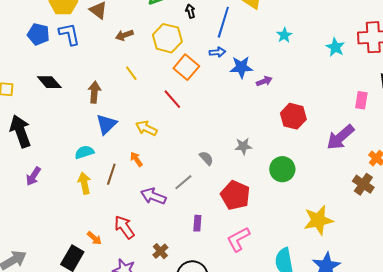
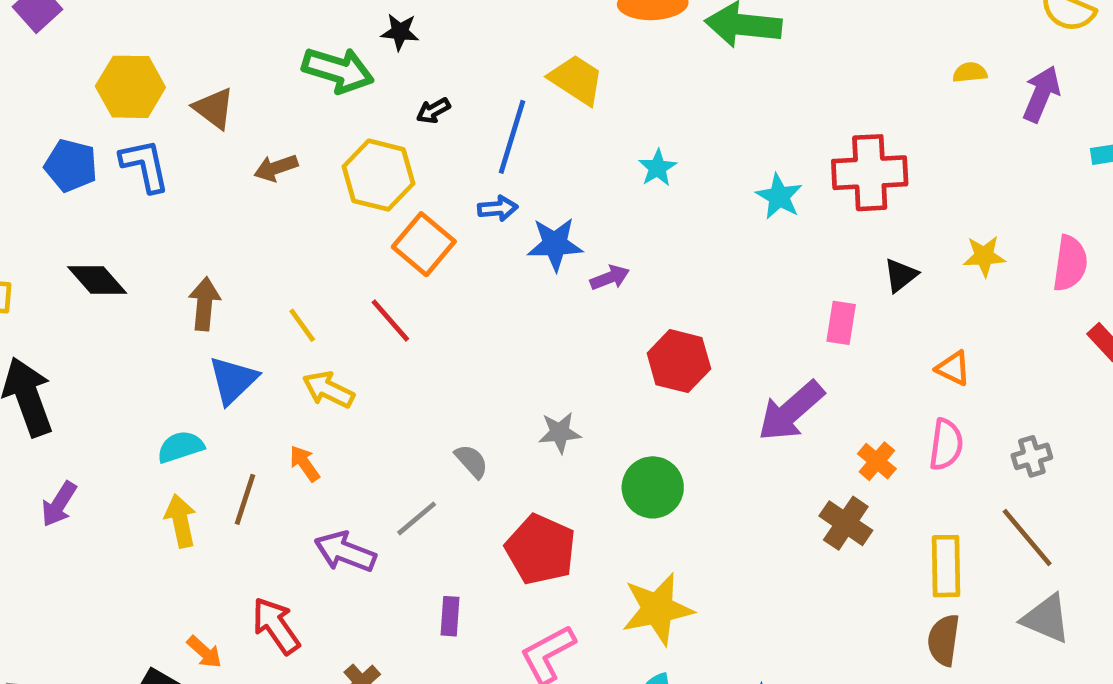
black arrow: (190, 11) -> (433, 111), turned -104
yellow line: (131, 73) -> (302, 325), moved
yellow star: (318, 220) -> (657, 609), moved

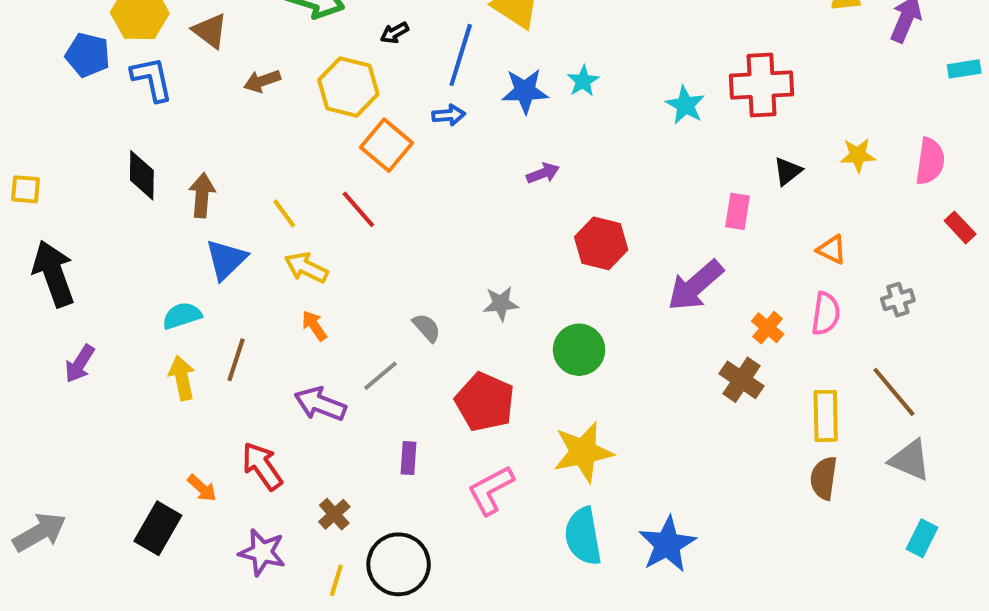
blue pentagon: (71, 165) -> (88, 55), moved
blue star: (555, 244) -> (525, 91), moved
black diamond: (97, 280) -> (142, 175), moved, turned 42
gray cross: (1032, 456) -> (898, 300), moved
orange arrow: (305, 464) -> (314, 326), moved

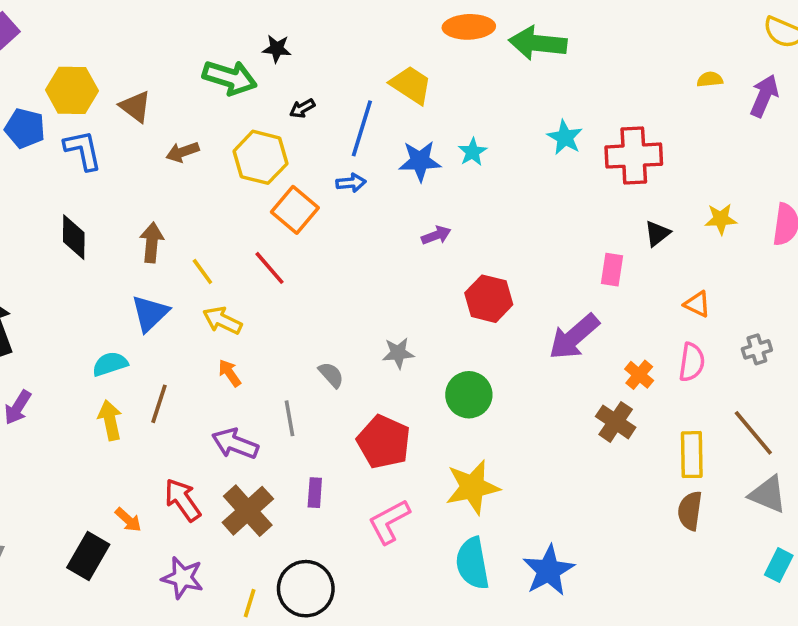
cyan star: (685, 105) -> (565, 137), moved
brown arrow: (202, 195) -> (152, 243), moved
gray line: (380, 376) -> (289, 418), turned -60
brown cross: (334, 514) -> (248, 511), moved, size x1.8

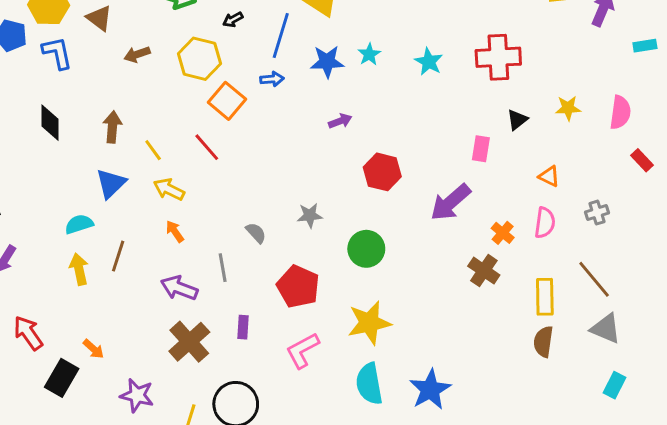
cyan star: (565, 137) -> (429, 62), moved
red arrow: (183, 500) -> (28, 333), moved

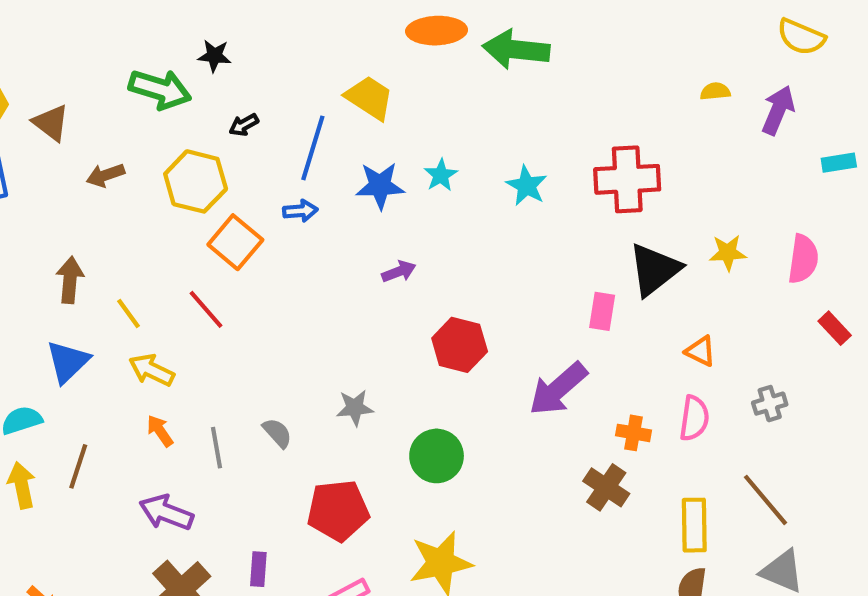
black triangle: (517, 120) -> (654, 269), size x1.8
orange cross: (503, 233) -> (633, 433), turned -30
gray line: (223, 268) -> (217, 448), moved
red pentagon: (298, 287) -> (338, 510), turned -30

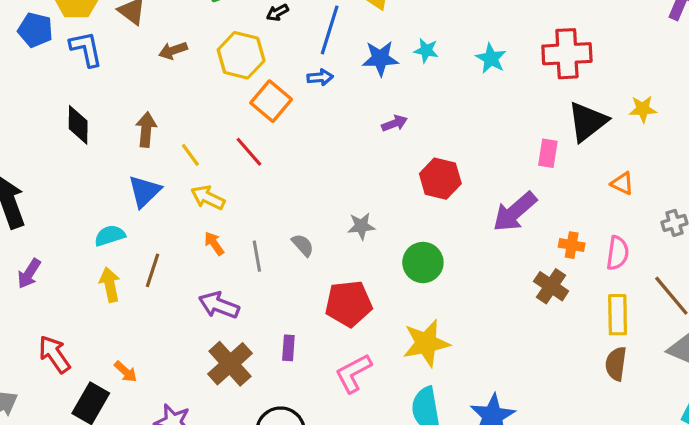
cyan star: (441, 175) -> (426, 50), turned -30
pink semicircle: (694, 418) -> (618, 253), moved

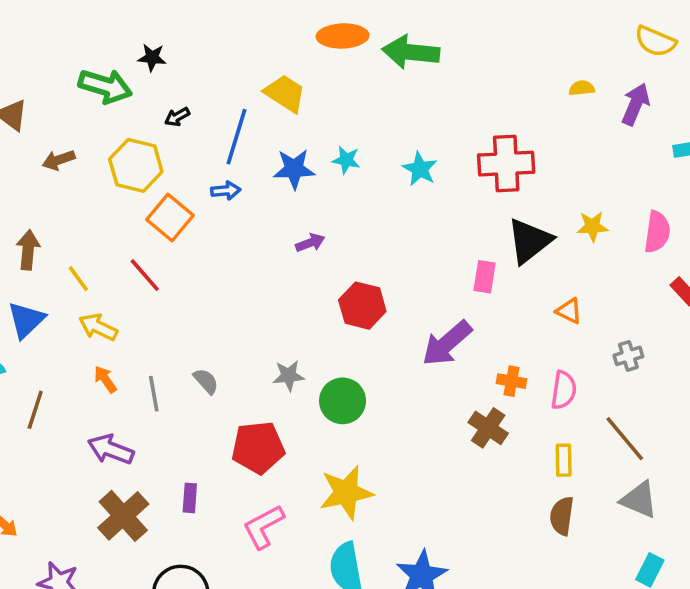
gray star: (361, 226) -> (289, 376), moved
yellow rectangle: (618, 315) -> (564, 460), size x0.7

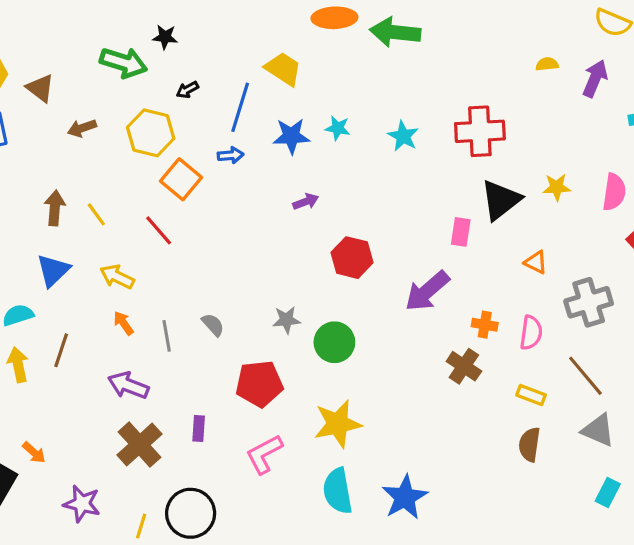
yellow line: (78, 279) -> (96, 214), moved
gray cross: (628, 356) -> (589, 302), size x1.8
yellow rectangle: (564, 460) -> (531, 395), turned -68

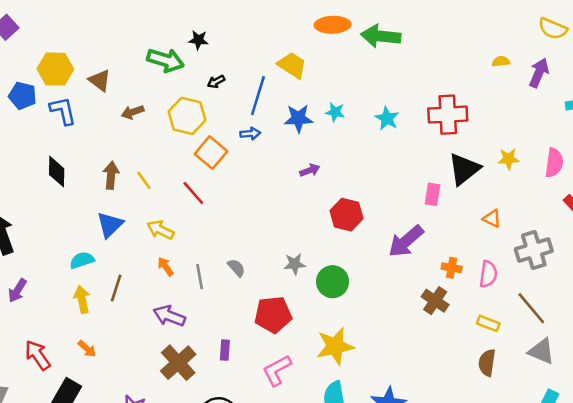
orange arrow: (34, 453) -> (87, 349), moved

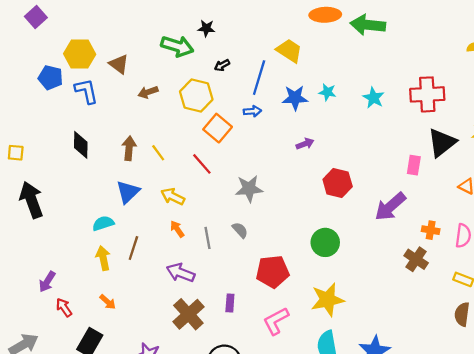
gray star: (295, 264) -> (249, 189), moved, size x1.4
purple arrow: (17, 291) -> (47, 282), moved
red arrow: (38, 355) -> (64, 307), size x0.7

